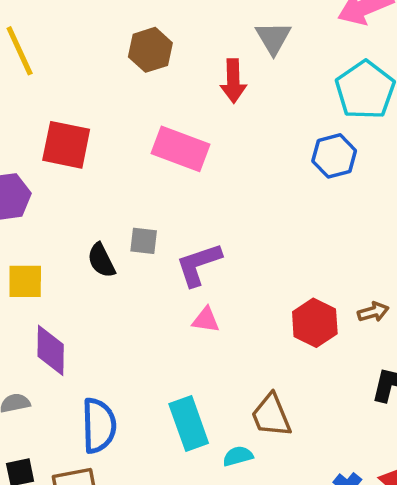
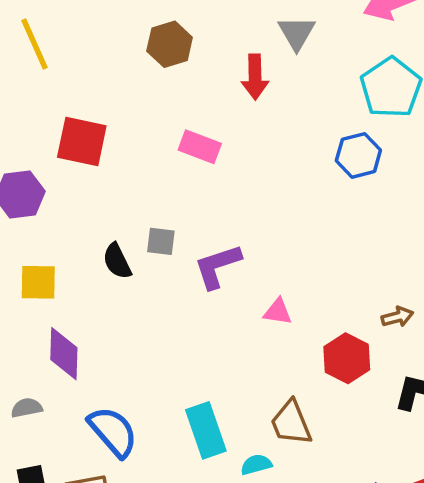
pink rectangle: (180, 149) -> (200, 147), size x0.7
pink triangle: (206, 320) -> (278, 312), moved
red hexagon: (315, 323) -> (347, 358), moved
blue semicircle: (99, 426) -> (113, 432), turned -40

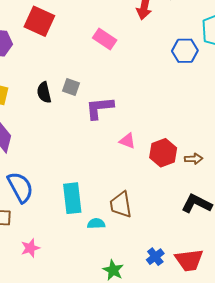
blue hexagon: (358, 155) -> (185, 51), moved
red hexagon: (347, 358) -> (163, 153), moved

